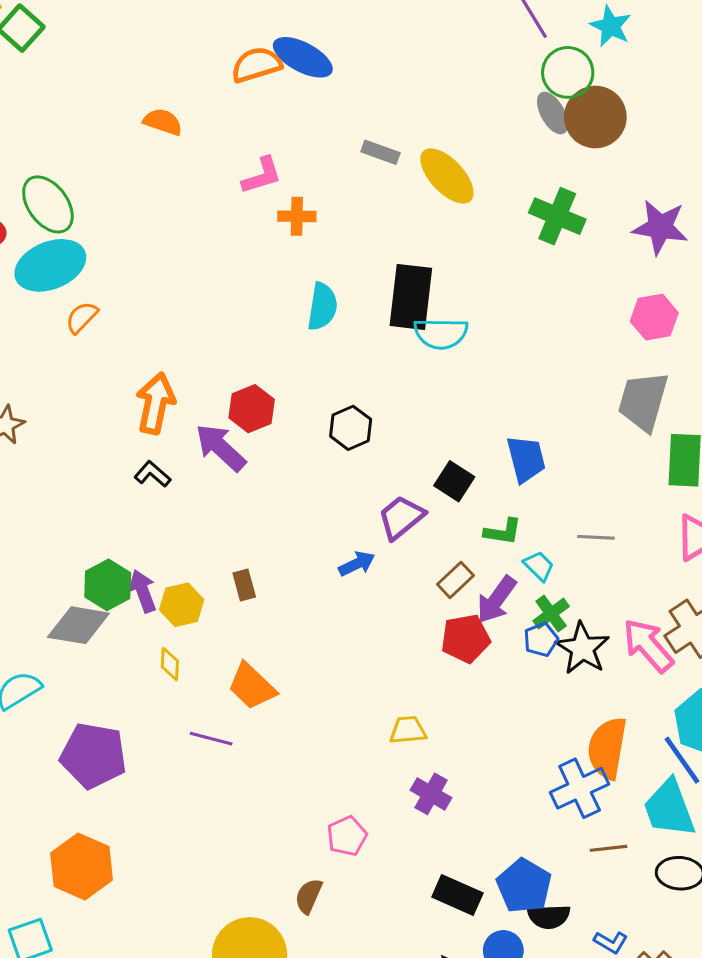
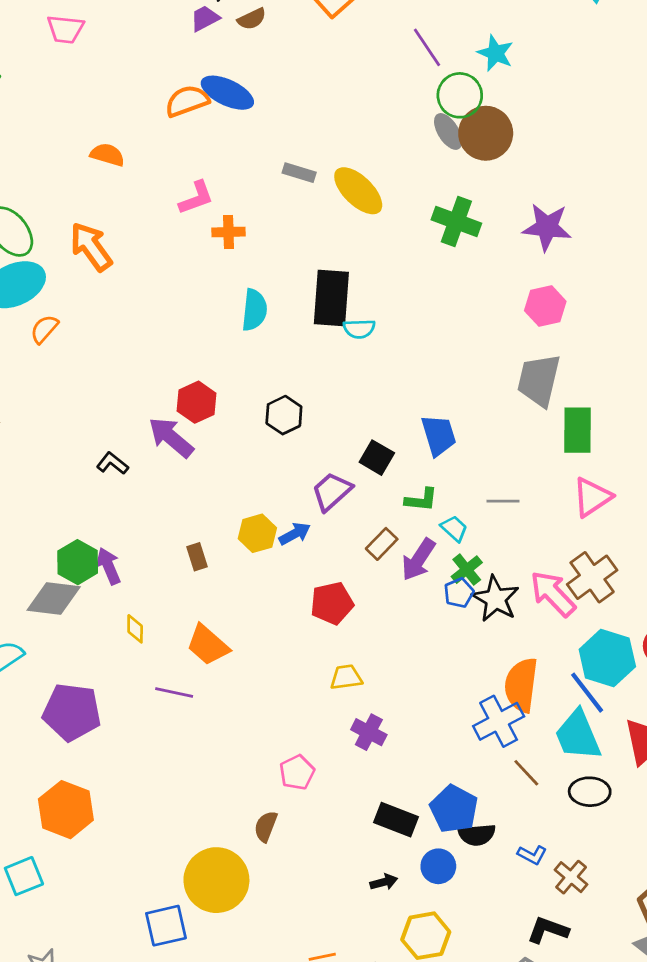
cyan semicircle: (441, 333) -> (359, 329), size x0.7
orange arrow: (155, 403) -> (91, 247), moved, turned -45
yellow hexagon: (182, 605) -> (257, 533), moved
red pentagon: (466, 639) -> (332, 603), moved
brown line: (609, 848) -> (526, 773), turned 56

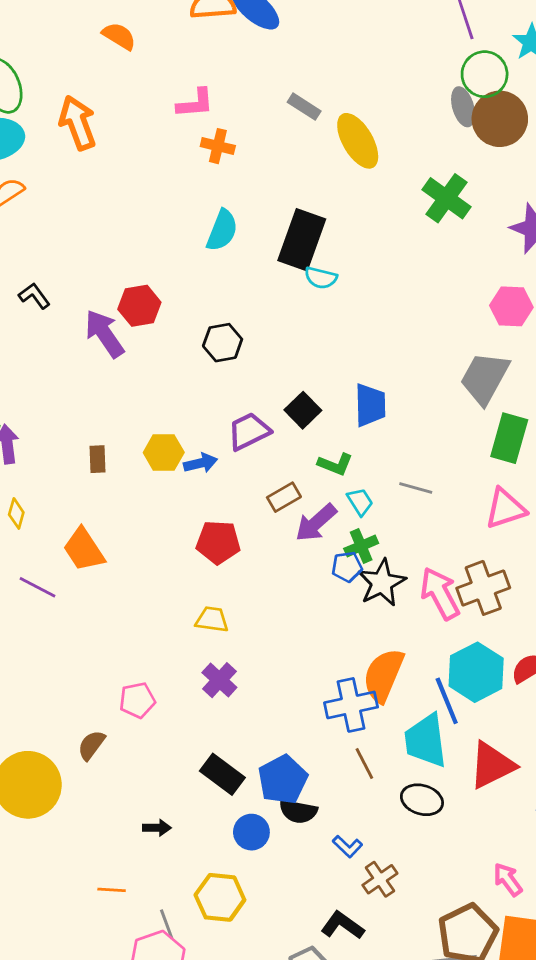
black L-shape: (112, 463) -> (34, 296), moved
black arrow: (384, 882) -> (157, 828), moved

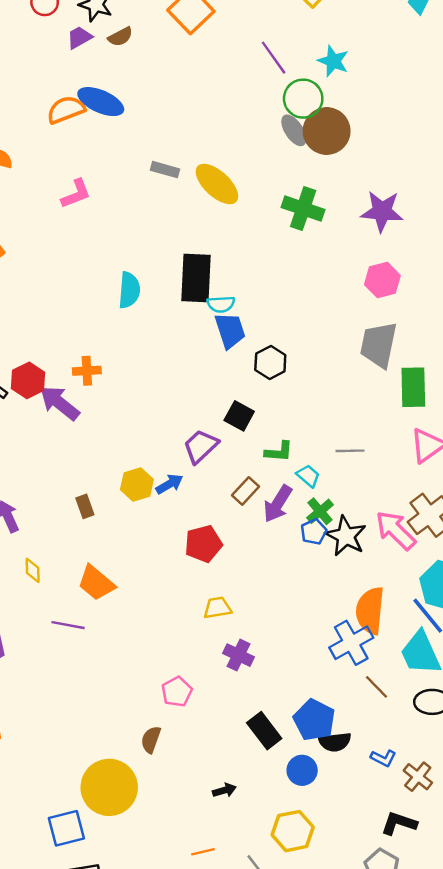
orange cross: (218, 146) -> (87, 371), moved
red hexagon: (139, 306) -> (28, 380), moved
black hexagon: (223, 343) -> (270, 362), moved
blue trapezoid: (370, 405) -> (230, 330), moved
black rectangle: (222, 774) -> (264, 731), turned 33

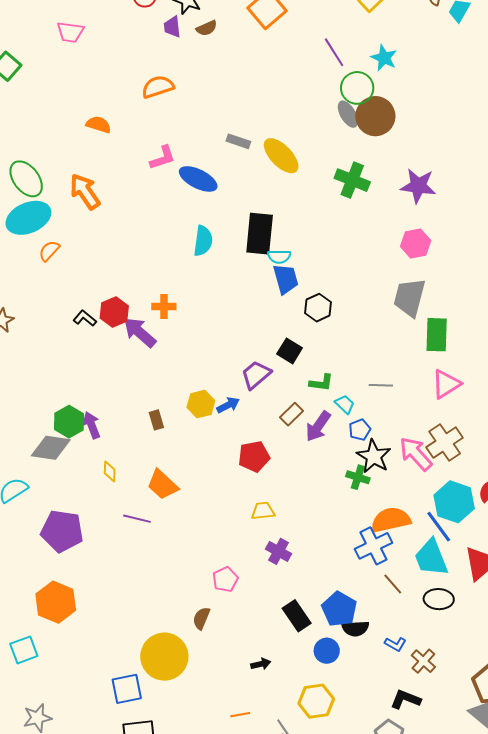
purple trapezoid: (79, 37) -> (172, 27), turned -70
blue ellipse: (101, 102) -> (198, 179), moved
green cross: (320, 511) -> (358, 477), moved, turned -35
blue pentagon: (314, 532) -> (360, 430), moved
orange semicircle: (370, 611) -> (391, 520), turned 69

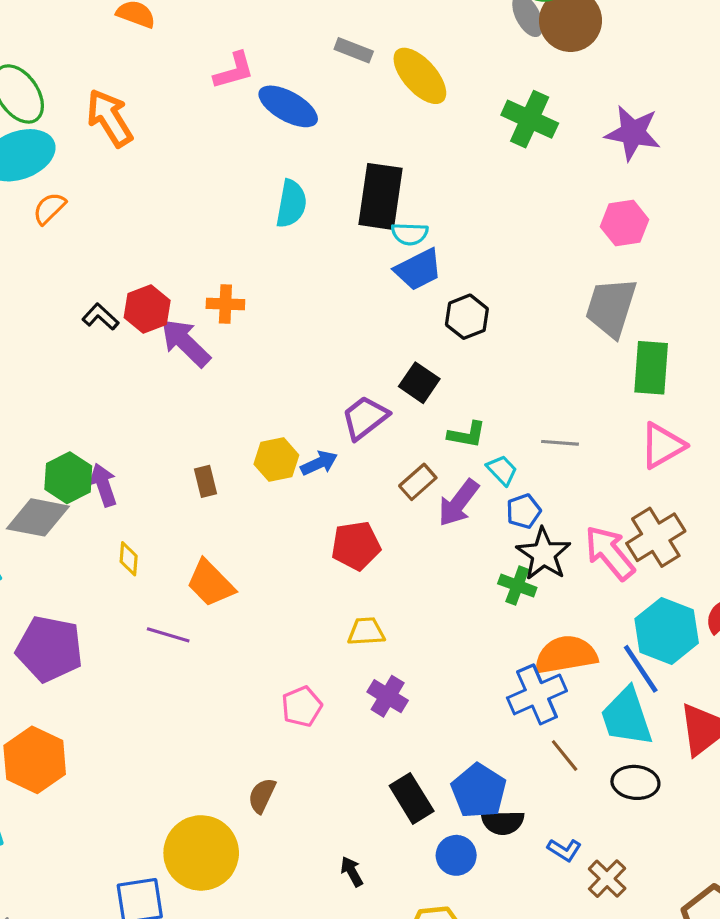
blue trapezoid: (286, 279) -> (418, 269), turned 76
pink pentagon: (225, 579) -> (302, 706), moved
black arrow: (261, 664) -> (352, 872), turned -108

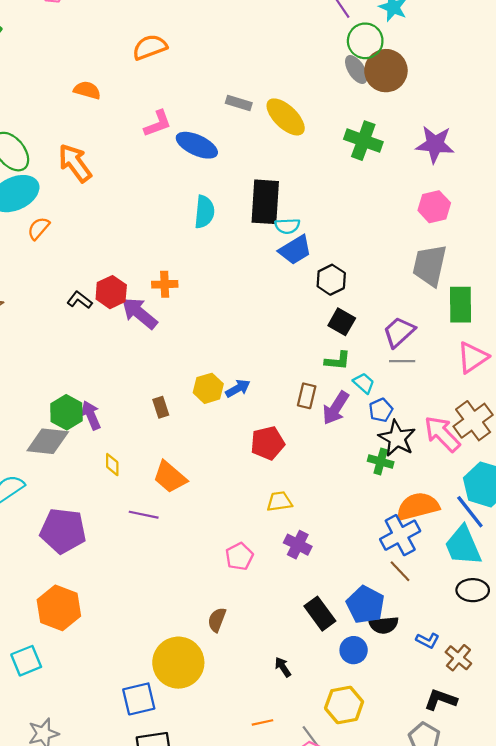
black square: (419, 383) -> (342, 322), moved
purple trapezoid: (365, 418) -> (399, 332), moved
brown rectangle: (418, 482) -> (307, 396), turned -30
brown line: (565, 756) -> (400, 571), moved

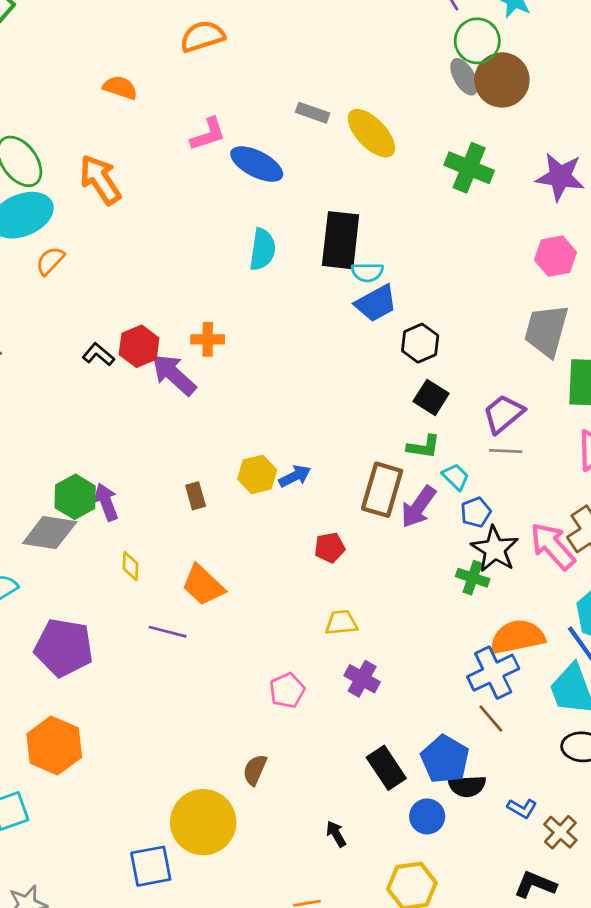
brown rectangle: (307, 396) -> (382, 490), size x1.6
red pentagon: (268, 443) -> (330, 548), size x0.7

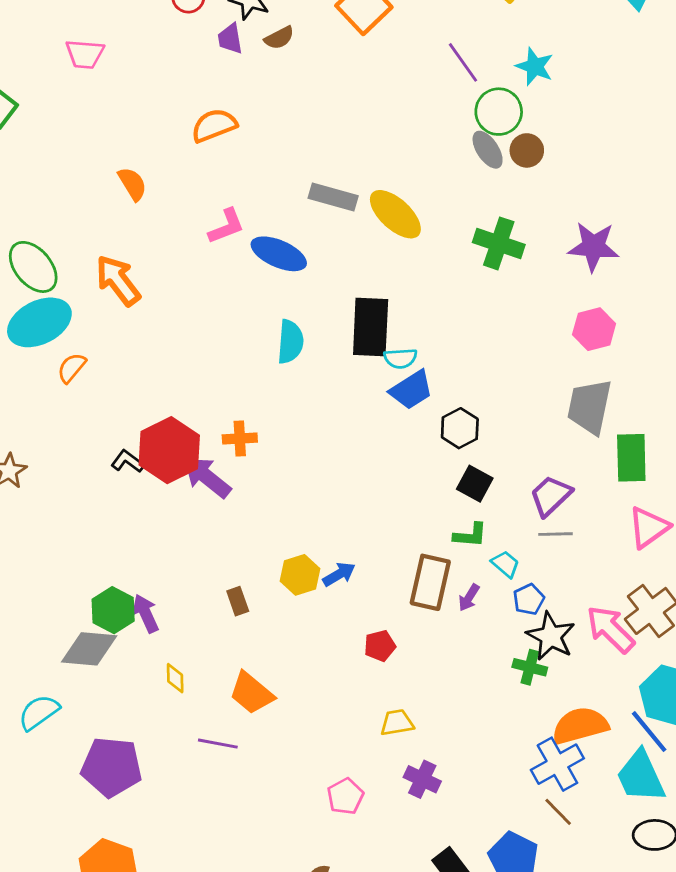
brown circle: (502, 80) -> (527, 150), size x0.6
orange semicircle: (120, 88) -> (132, 184), turned 44
gray rectangle: (313, 113) -> (333, 197), size x1.4
red hexagon: (139, 346) -> (169, 450), size x1.5
purple arrow: (418, 507) -> (469, 598), size x0.6

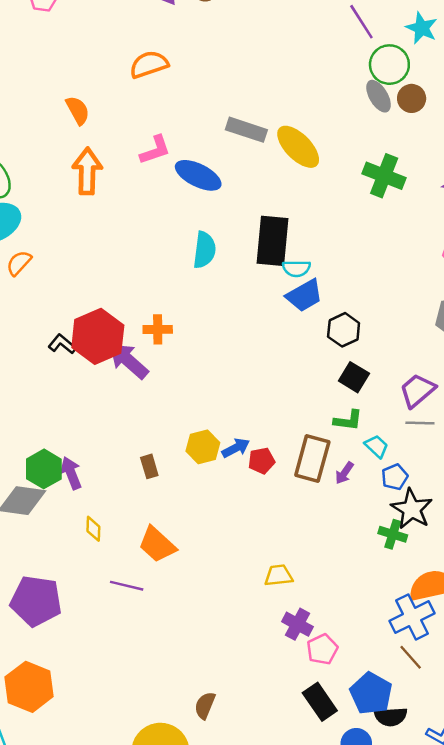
orange arrow: (118, 280) -> (87, 171), moved, turned 36
red pentagon: (380, 646) -> (262, 461), moved
pink pentagon: (345, 796) -> (322, 649), moved

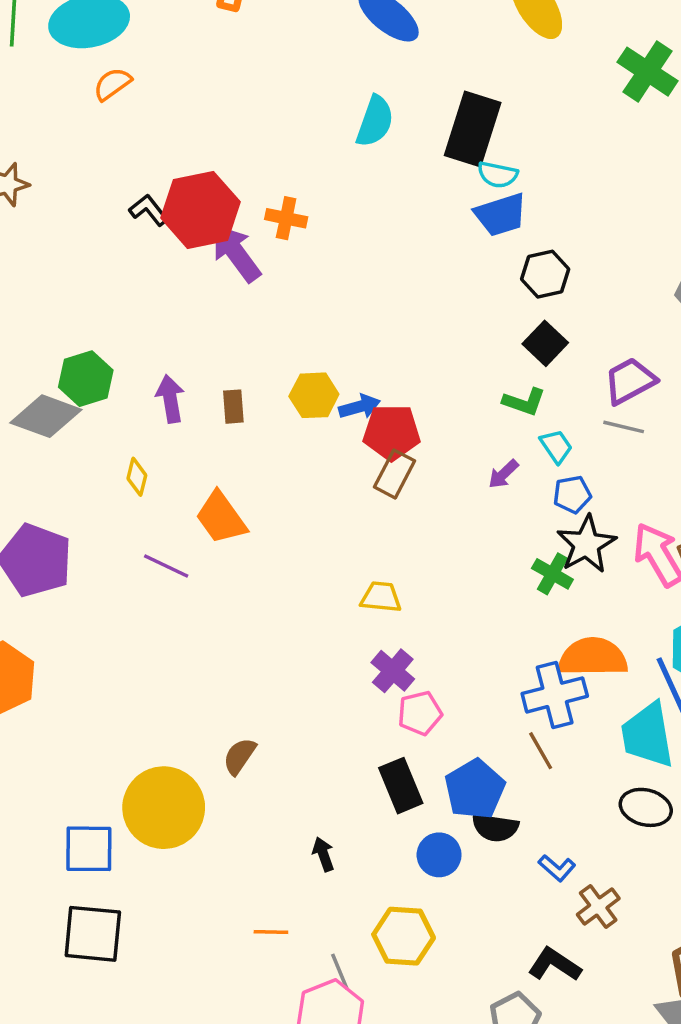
brown rectangle: (312, 459) -> (395, 474), moved, size x0.7
red pentagon: (262, 461) -> (392, 432), size x1.5
purple arrow: (71, 473) -> (170, 399), moved

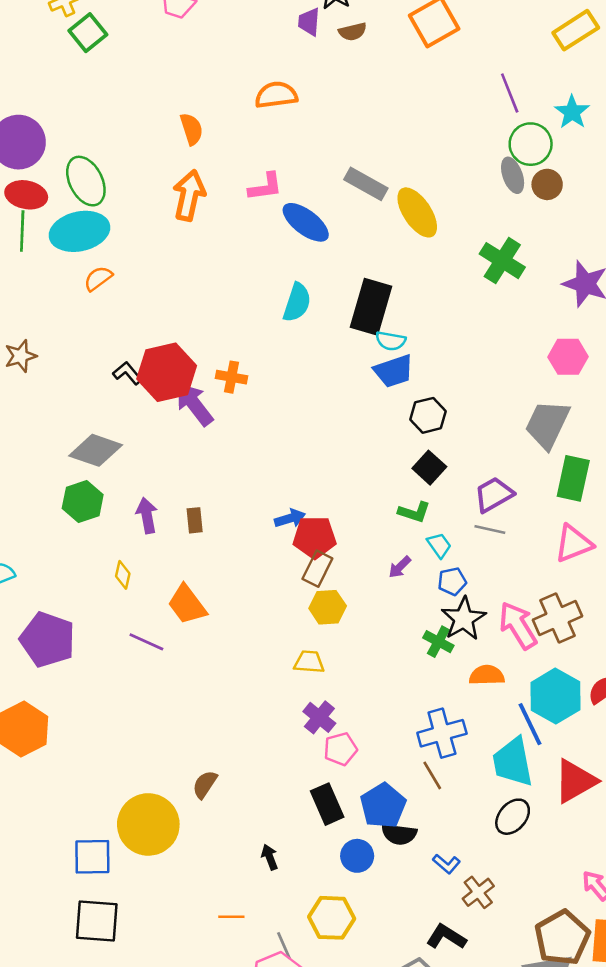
yellow hexagon: (314, 395) -> (328, 607), moved
gray diamond: (46, 416) -> (96, 450), moved
orange semicircle: (593, 657) -> (487, 675), moved, size x0.7
black ellipse: (646, 807) -> (513, 817), turned -63

